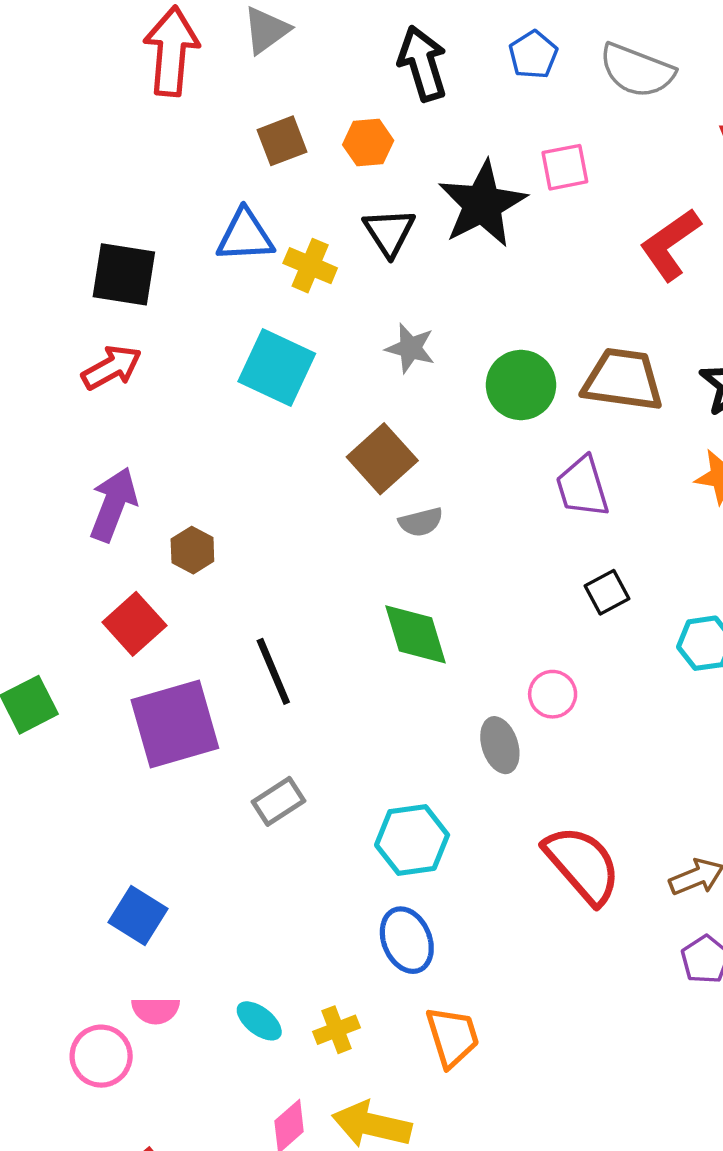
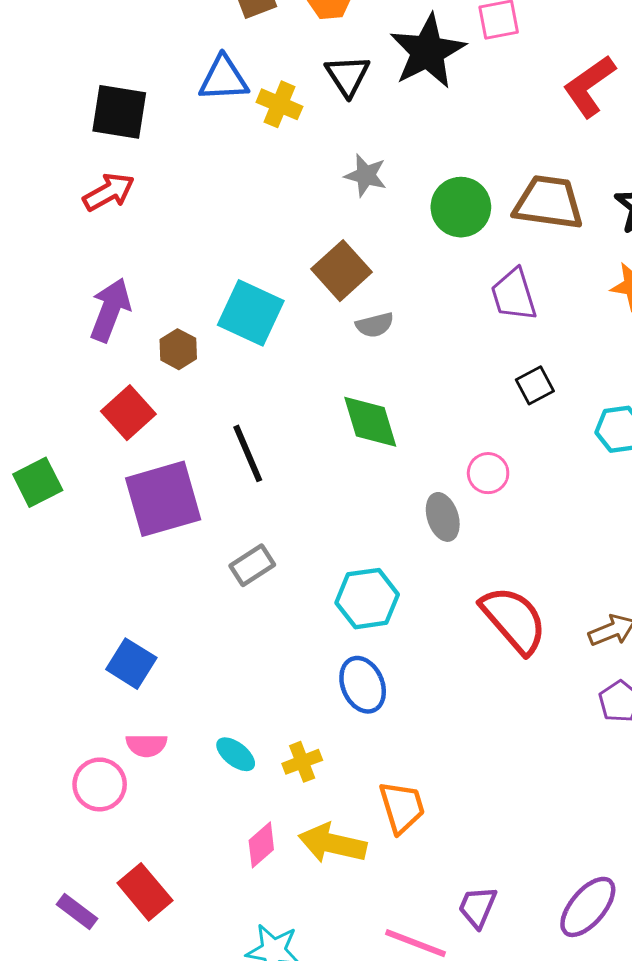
cyan square: (277, 367) -> (251, 313), moved
orange trapezoid: (452, 1037) -> (402, 807), moved

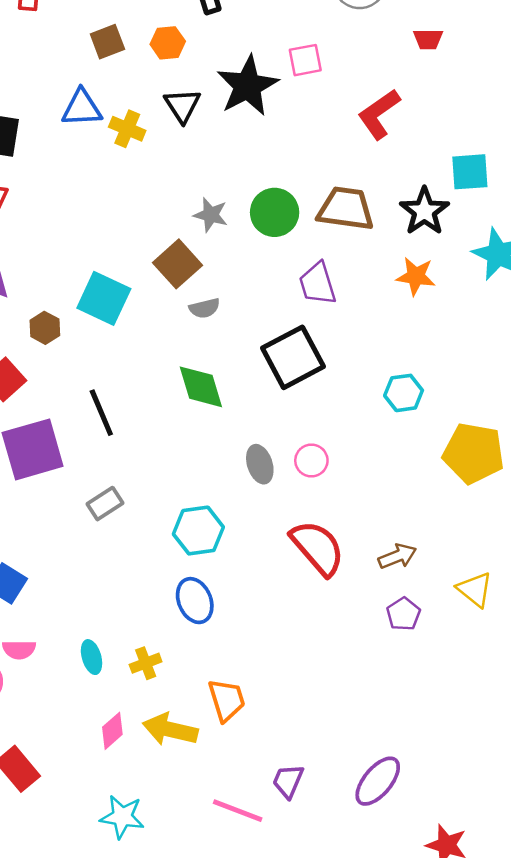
gray star: (366, 175) -> (211, 215), moved
black square: (535, 385) -> (293, 357), moved, size x2.0
pink circle: (488, 473) -> (311, 461), moved
cyan ellipse: (236, 754) -> (92, 657), turned 36

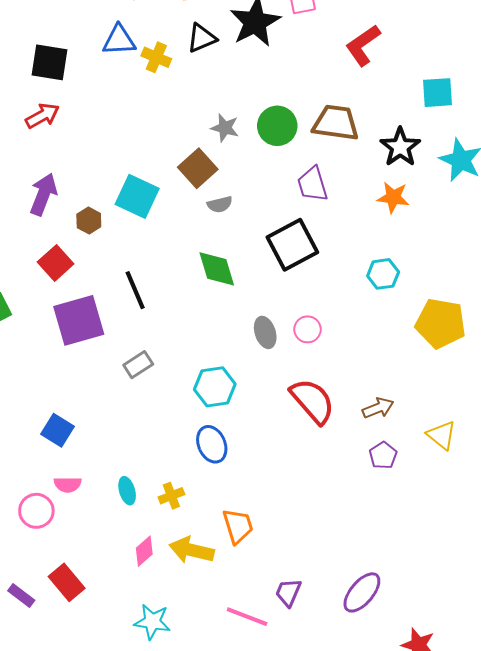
black triangle: (182, 106) -> (202, 38), turned 40
black star: (424, 211) -> (400, 147), moved
orange star: (416, 276) -> (393, 197), moved

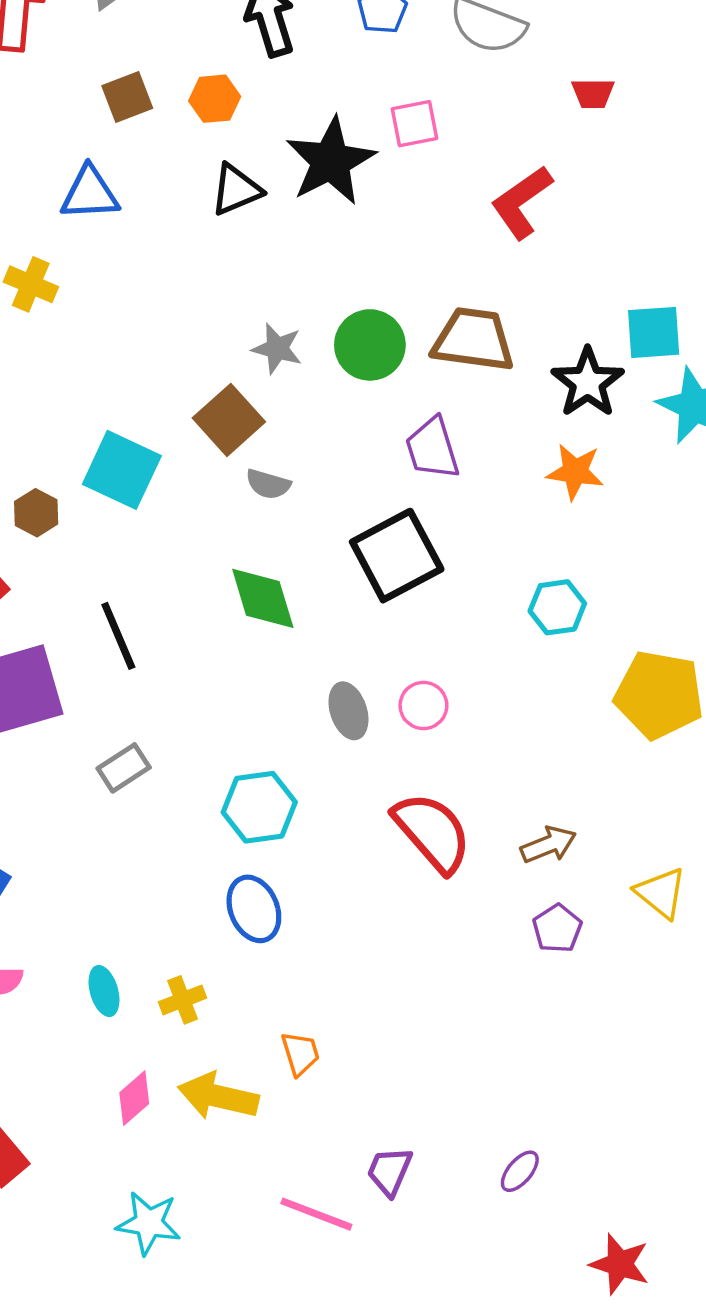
yellow cross: (156, 57) -> (31, 284), moved
cyan square: (438, 93) -> (654, 332), moved
gray semicircle: (220, 204) -> (268, 484), turned 30
orange trapezoid: (238, 526) -> (300, 1053), size x0.7
purple ellipse: (362, 592) -> (520, 1171), size x0.6

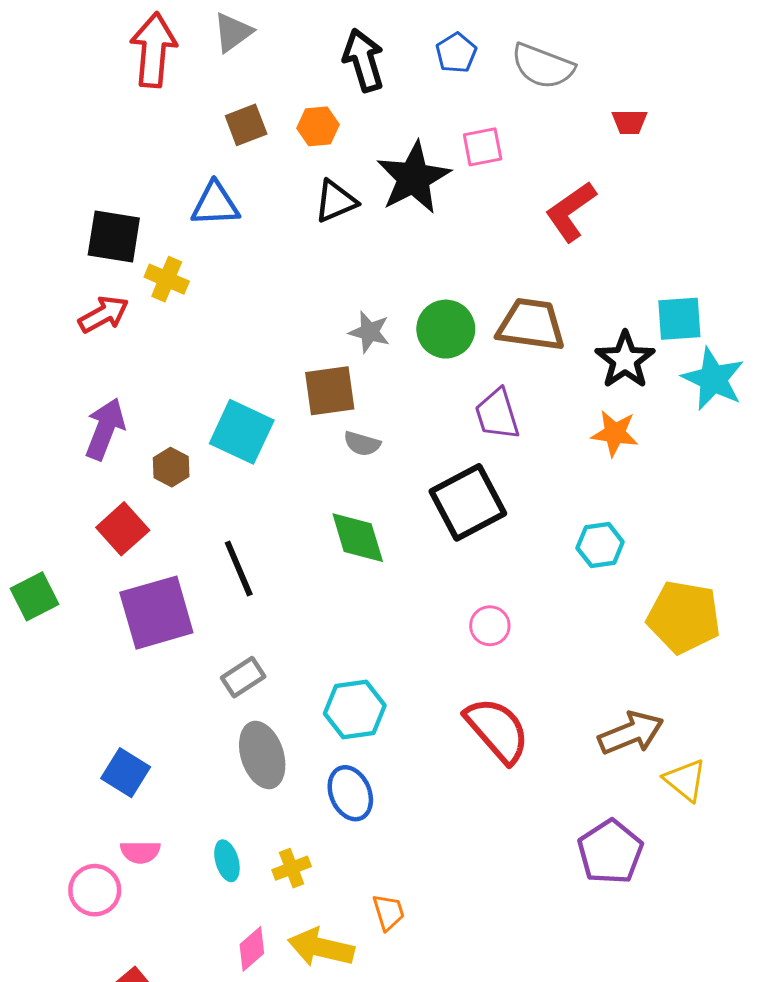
brown square: (229, 420) -> (330, 391), turned 34
gray ellipse: (348, 711) -> (262, 755), moved, size x1.4
brown arrow: (548, 845) -> (631, 733), moved, size x1.4
purple pentagon: (557, 929) -> (610, 852), moved, size x1.6

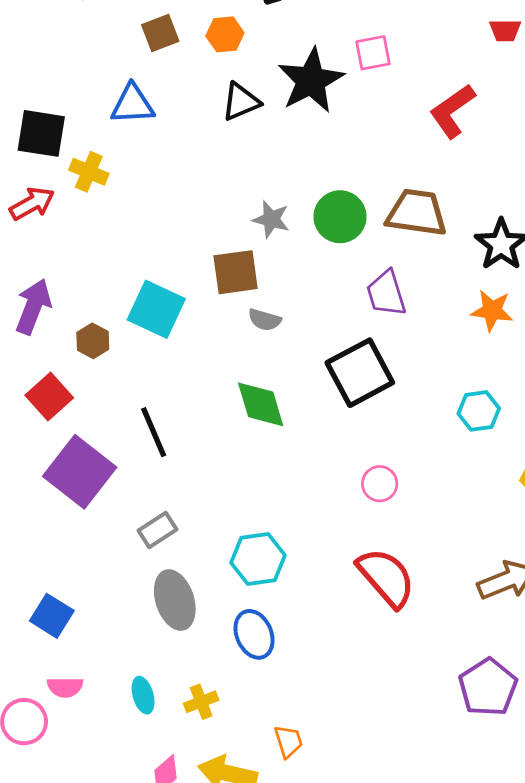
purple square: (156, 613) -> (80, 472), turned -36

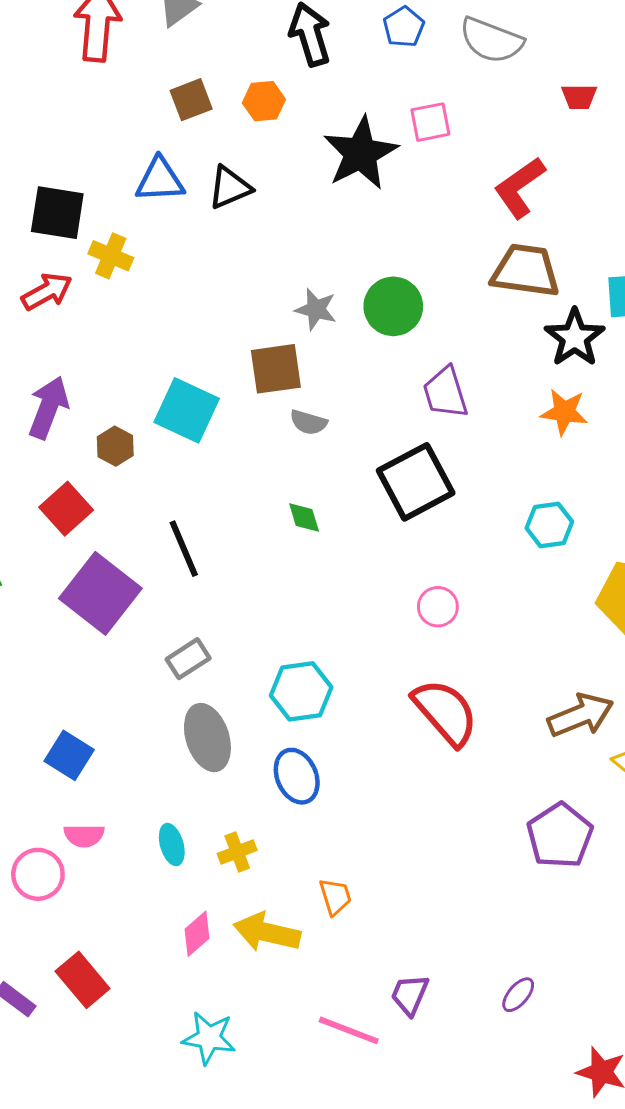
black triangle: (241, 102) -> (230, 187), moved
brown trapezoid: (417, 213) -> (526, 271), moved
green diamond: (261, 404) -> (304, 517), size x0.6

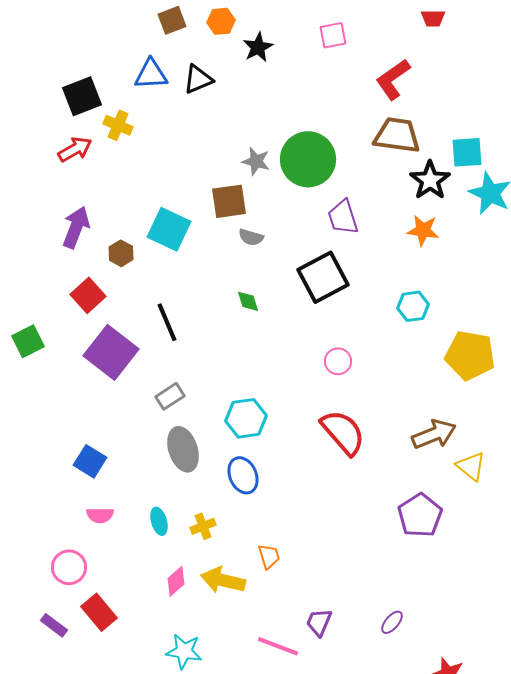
black star: (361, 153) -> (258, 47), moved, size x0.6
black square: (57, 213) -> (82, 96), turned -30
green circle: (393, 306) -> (308, 159), size x1.4
pink circle: (38, 874) -> (69, 567), moved

